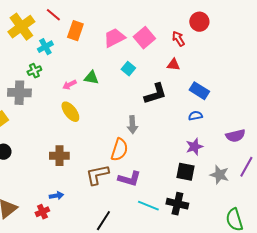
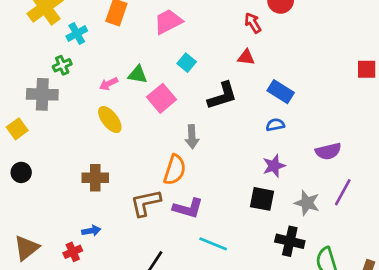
pink square: (144, 38) -> (161, 98), moved
black cross: (177, 204) -> (290, 241), moved

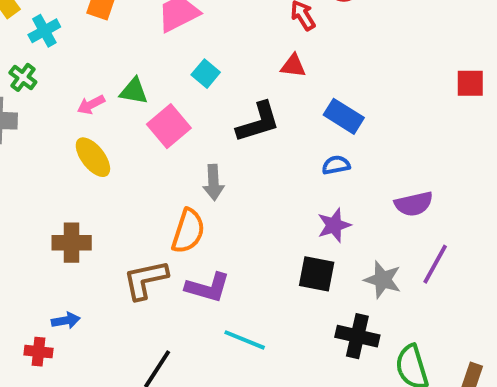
green cross: (62, 65) -> (23, 77), turned -30
red cross: (73, 252) -> (39, 352), turned 30

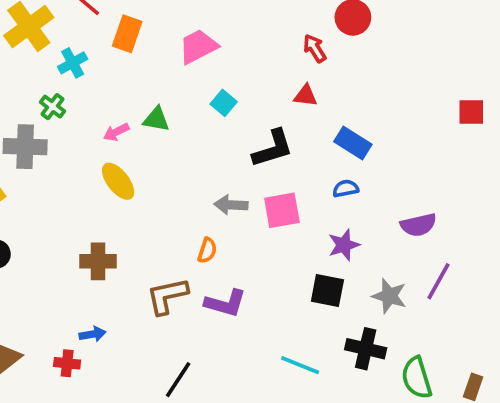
pink square: (169, 126) -> (282, 210), moved, turned 30
gray arrow: (214, 182) -> (231, 205), turned 96
orange semicircle: (188, 231) -> (207, 250), size x0.6
cyan line: (245, 340) -> (300, 365), moved

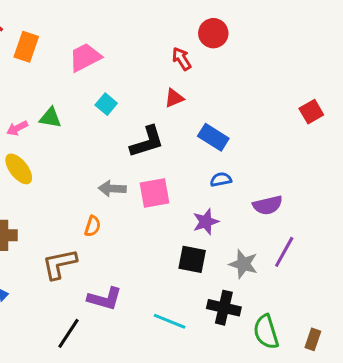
red triangle: (306, 96) -> (174, 98), turned -30
red square: (471, 112) -> (311, 112), turned -30
blue semicircle: (346, 189) -> (221, 179), moved
purple L-shape: (225, 303) -> (105, 299), moved

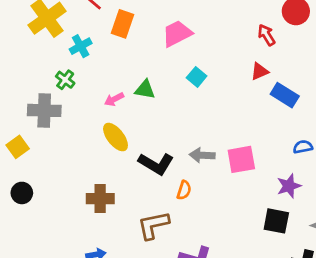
blue rectangle: (213, 137) -> (285, 95), moved
black L-shape: (147, 142) -> (156, 164), moved, turned 48

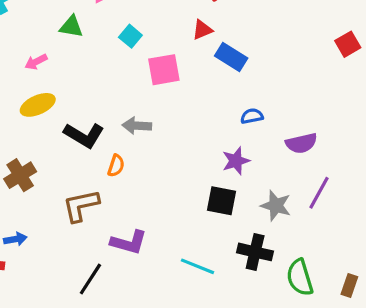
green triangle: (145, 90) -> (71, 27), moved
yellow ellipse: (116, 137) -> (38, 105), turned -76
pink square: (241, 159) -> (164, 70), moved
brown cross: (100, 199) -> (20, 175), turned -32

